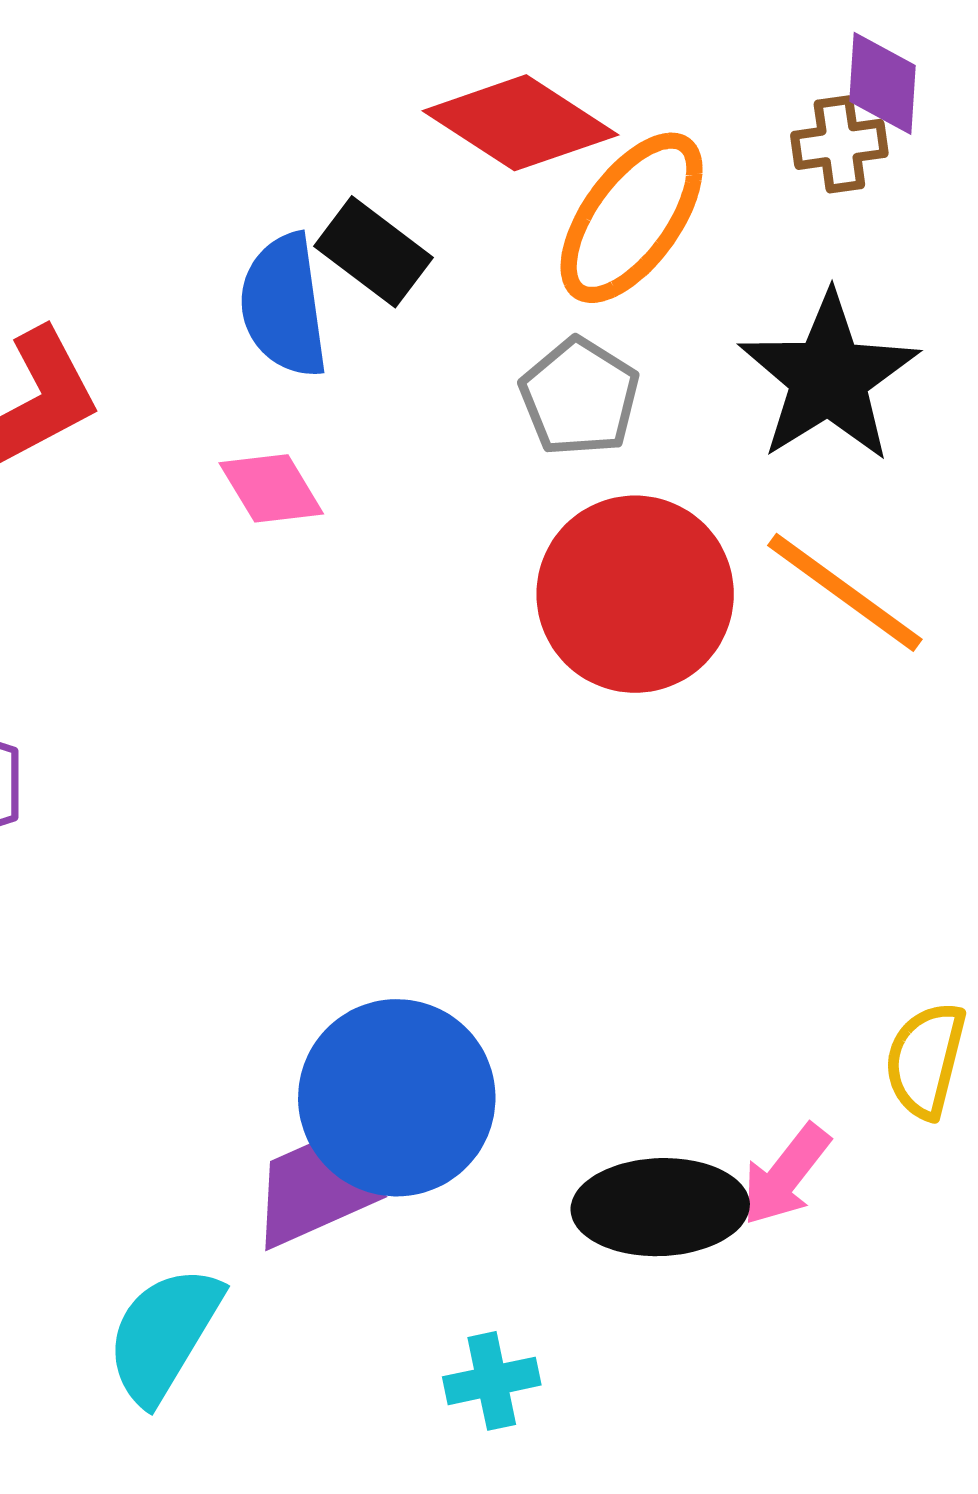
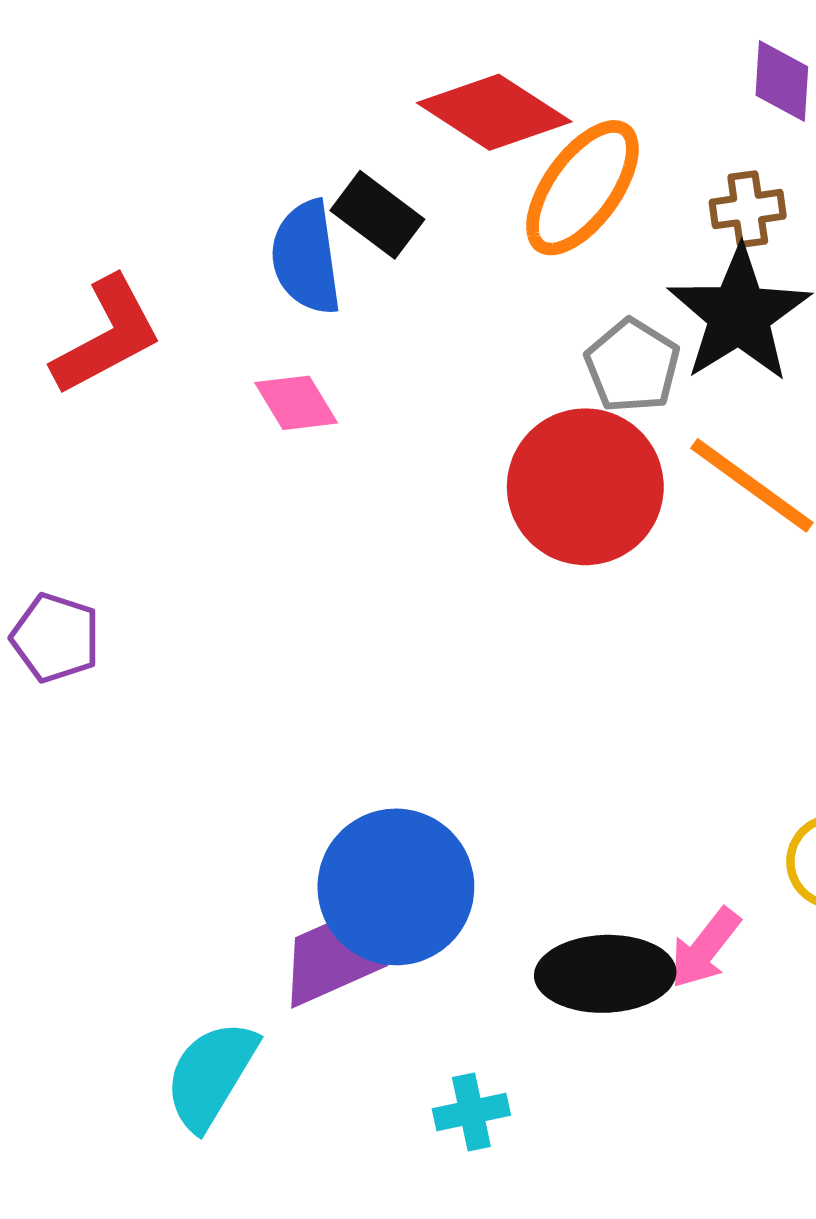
brown cross: (839, 144) -> (748, 209), moved
gray pentagon: (580, 397) -> (632, 366), moved

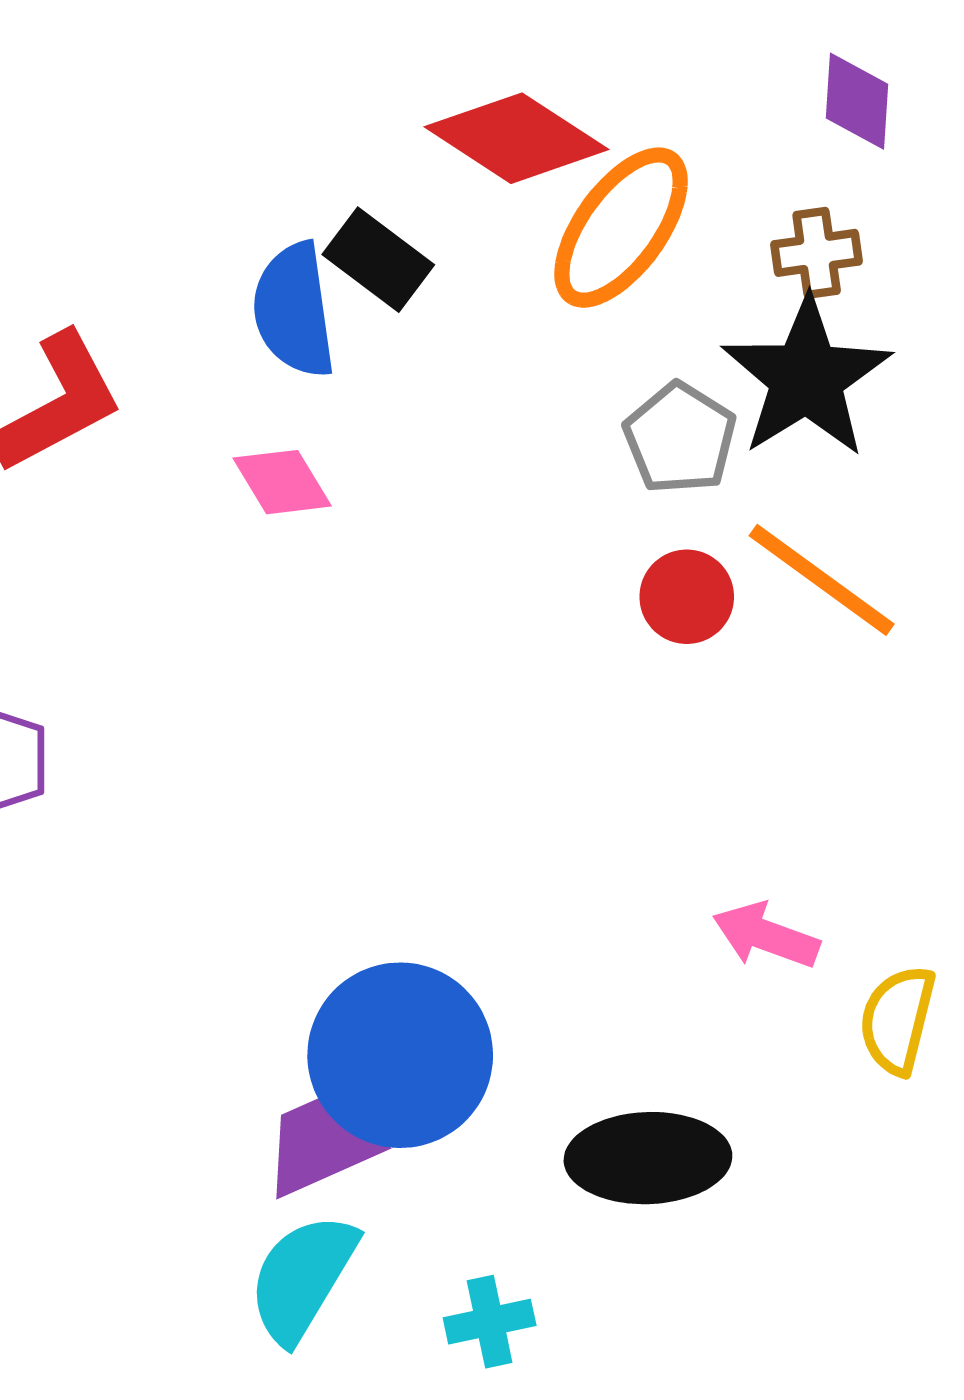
red circle: (585, 487) -> (687, 597), moved, size x0.5
pink arrow: (705, 948) -> (766, 936), moved, turned 72
cyan semicircle: (211, 1075) -> (302, 1278), moved

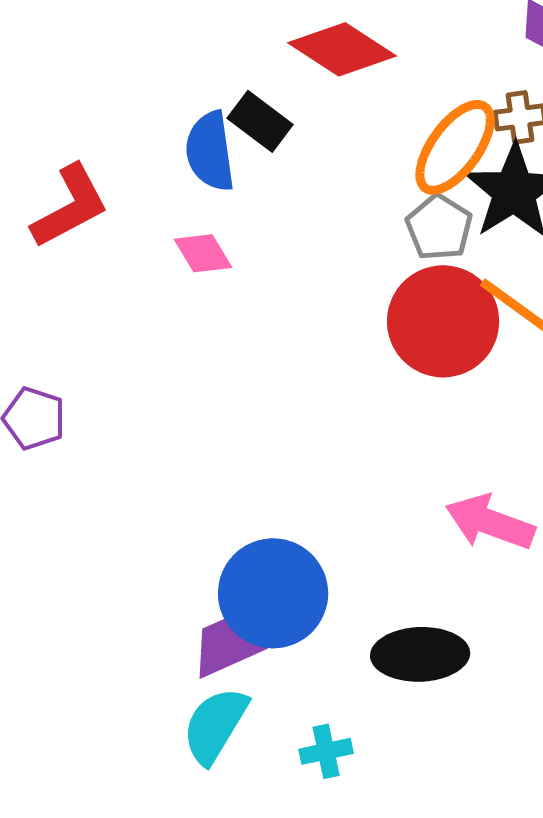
orange ellipse: (621, 228) -> (455, 147), moved
red circle: (687, 597) -> (443, 321), size x2.0
pink arrow: (766, 936) -> (490, 522), size x1.4

